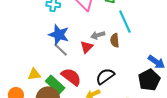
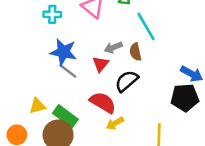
black semicircle: (105, 76) -> (127, 81), moved
red semicircle: (71, 77) -> (103, 103), moved
black pentagon: (149, 80) -> (185, 98), turned 30

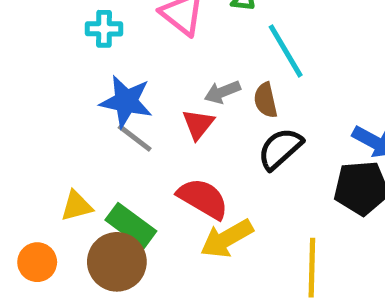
black semicircle: (127, 81) -> (280, 149), moved
yellow arrow: (115, 123) -> (227, 239), size x1.5

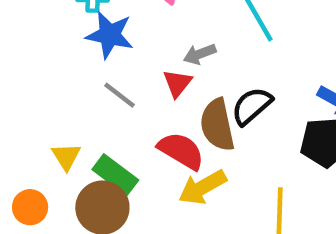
brown semicircle: (266, 100) -> (217, 125), moved, size x1.6
blue star: (126, 101) -> (110, 35), moved
yellow triangle: (77, 206) -> (66, 156), turned -48

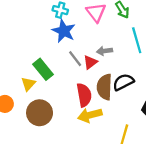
gray line: (120, 95) -> (75, 59), moved
red semicircle: (181, 151) -> (84, 95), turned 35
green rectangle: (115, 175) -> (43, 69), moved

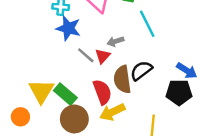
green rectangle: (43, 69) -> (65, 94), moved
yellow triangle: (28, 84) -> (41, 91), size x1.6
brown circle: (40, 113) -> (74, 119), moved

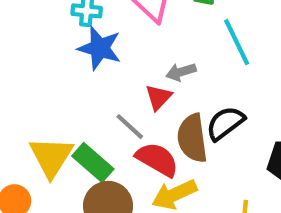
gray line: (86, 55) -> (130, 127), moved
red semicircle: (102, 92) -> (157, 159), turned -40

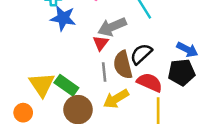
gray arrow: (181, 72) -> (112, 27), size x1.6
gray line: (130, 127) -> (104, 72), moved, turned 48
red semicircle: (157, 159) -> (150, 82), moved

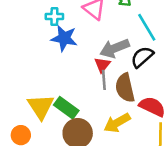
black semicircle: (141, 54) -> (142, 57), moved
gray line: (104, 72) -> (104, 80), moved

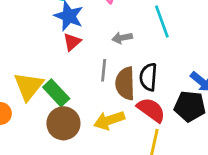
gray arrow: (115, 48) -> (122, 38), size x0.6
black semicircle: (142, 57) -> (148, 77), moved, turned -55
red triangle: (102, 65) -> (72, 42), moved

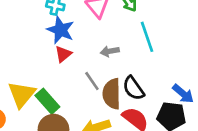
gray line: (104, 70) -> (92, 81), turned -42
black semicircle: (148, 77) -> (133, 88), turned -40

